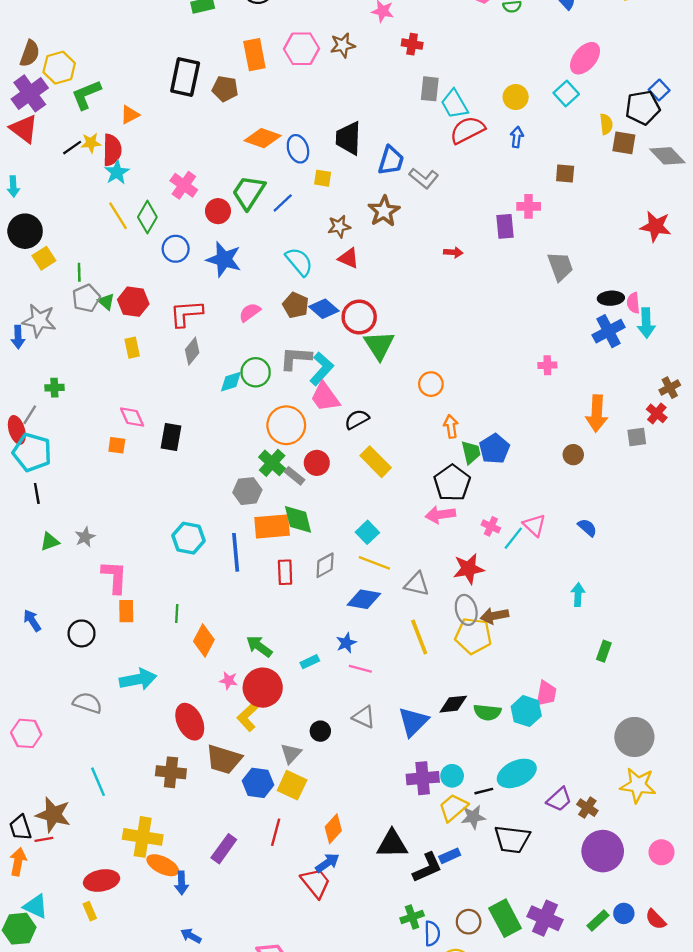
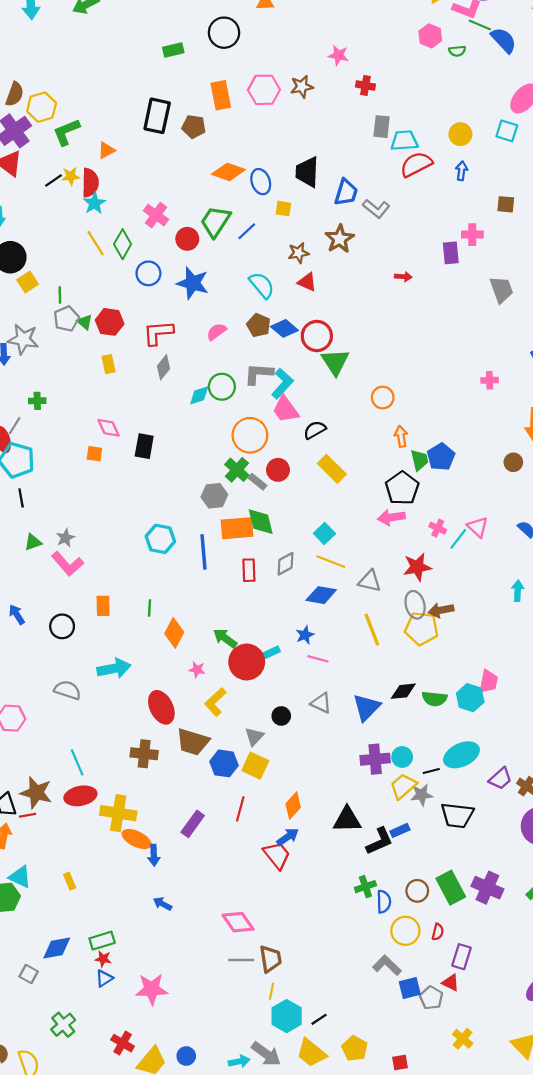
cyan square: (566, 93) -> (507, 131), turned -30
cyan trapezoid: (454, 104) -> (404, 141), turned 116
pink L-shape: (114, 577) -> (67, 564), moved, turned 136
red circle: (263, 688) -> (247, 662), moved
red ellipse: (102, 881) -> (80, 796), moved

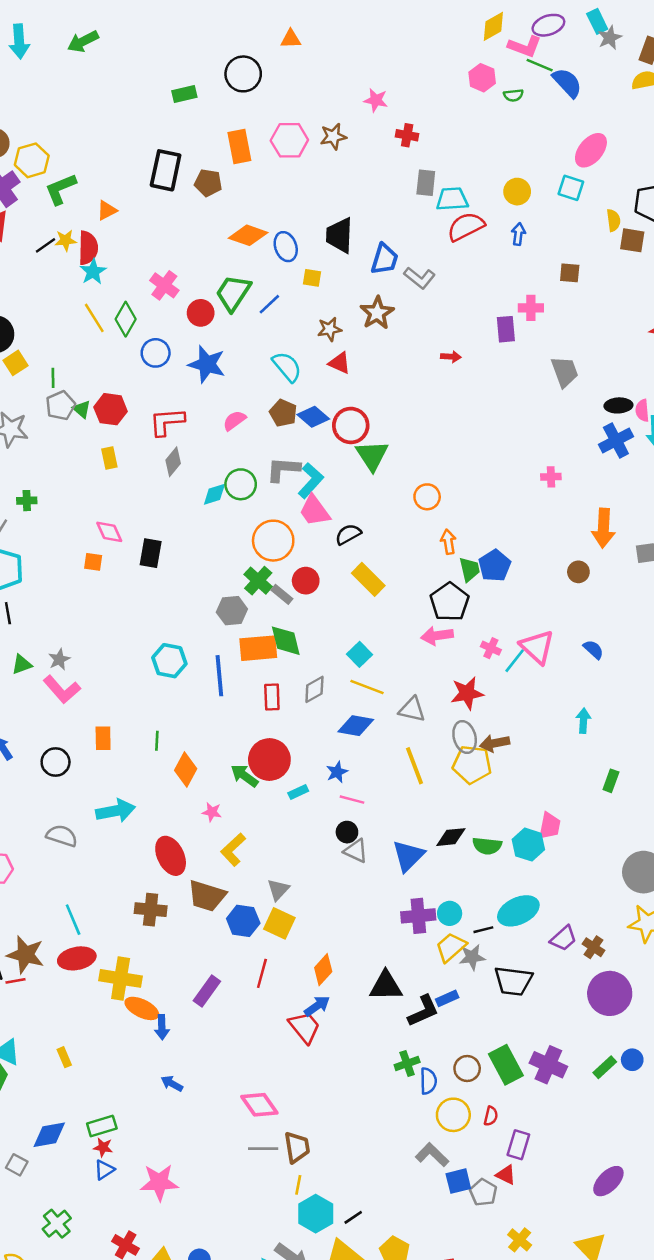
pink triangle: (478, 527) -> (537, 647), size x1.4
red circle: (247, 662) -> (269, 760), moved
black circle: (281, 716) -> (347, 832), moved

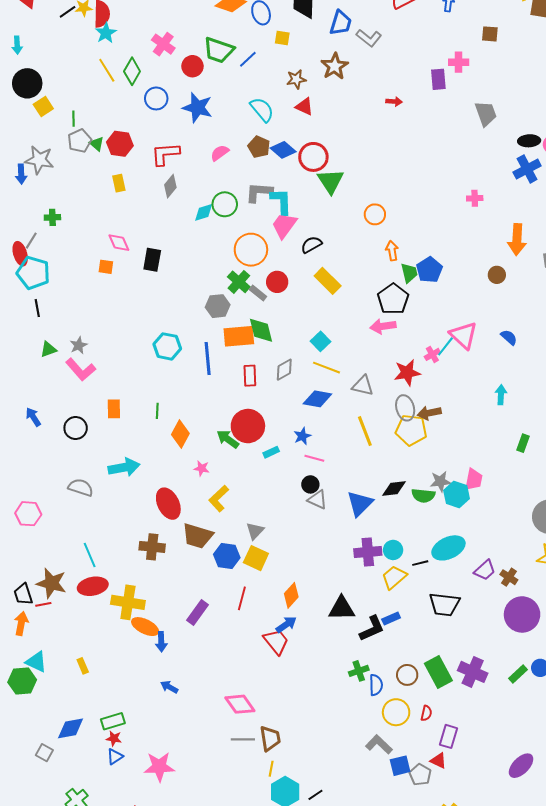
green trapezoid: (233, 293) -> (219, 50), turned -104
cyan L-shape: (311, 481) -> (281, 201), turned -44
pink trapezoid: (314, 511) -> (284, 225), turned 72
pink cross: (491, 648) -> (432, 354), moved, turned 35
gray star: (472, 957) -> (440, 481), moved

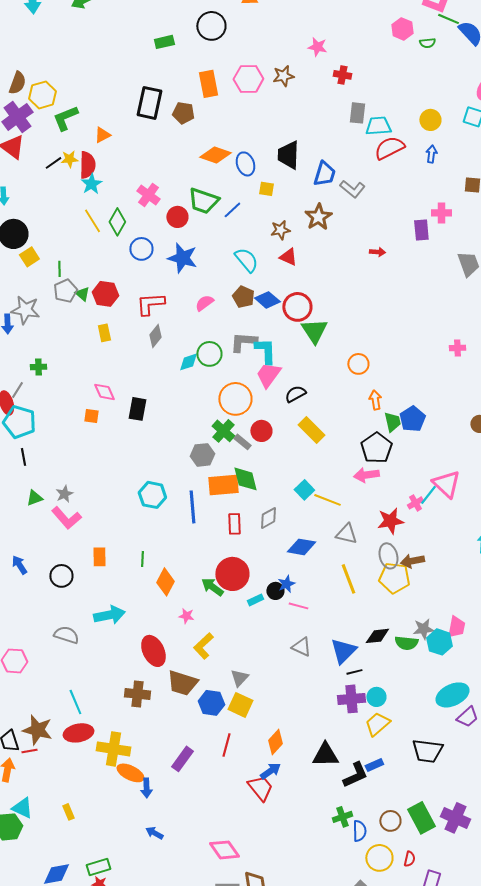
yellow line: (327, 368) -> (327, 500), moved
black circle: (310, 484) -> (275, 591), moved
cyan ellipse: (448, 548) -> (452, 695), moved
black line: (420, 563) -> (354, 672), moved

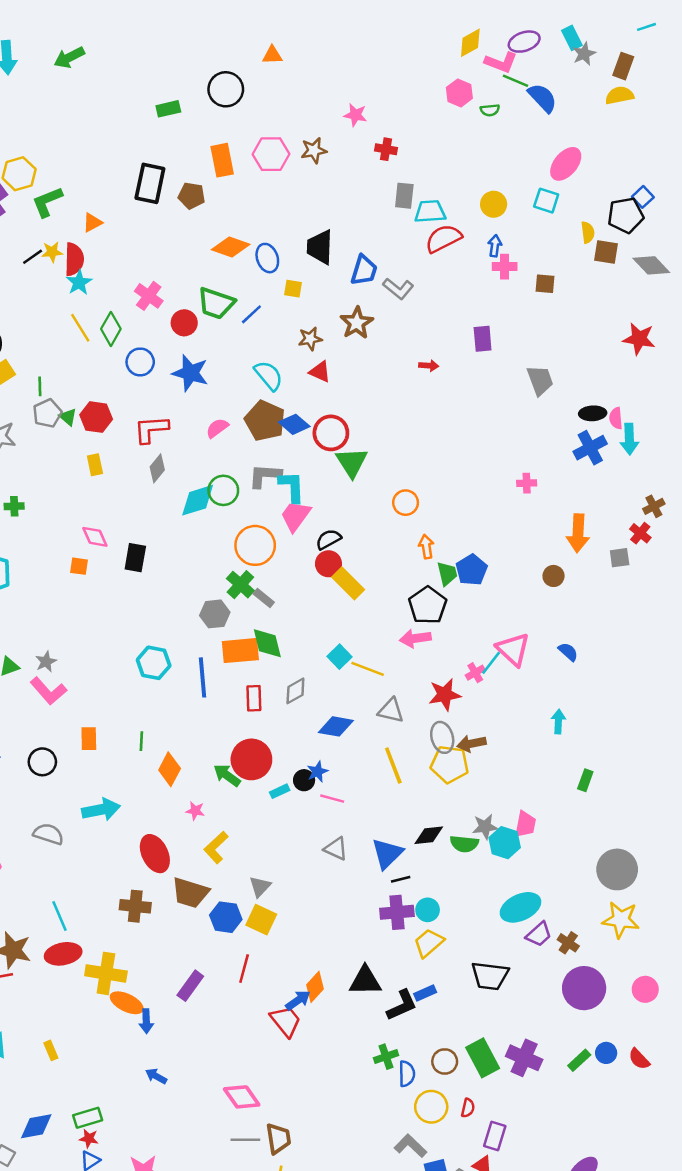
pink cross: (441, 213) -> (505, 267), moved
brown pentagon: (243, 297) -> (265, 421), size x1.5
cyan diamond: (188, 362) -> (198, 500), size x1.5
red circle: (261, 431) -> (328, 564), moved
orange diamond: (275, 742) -> (315, 987), moved

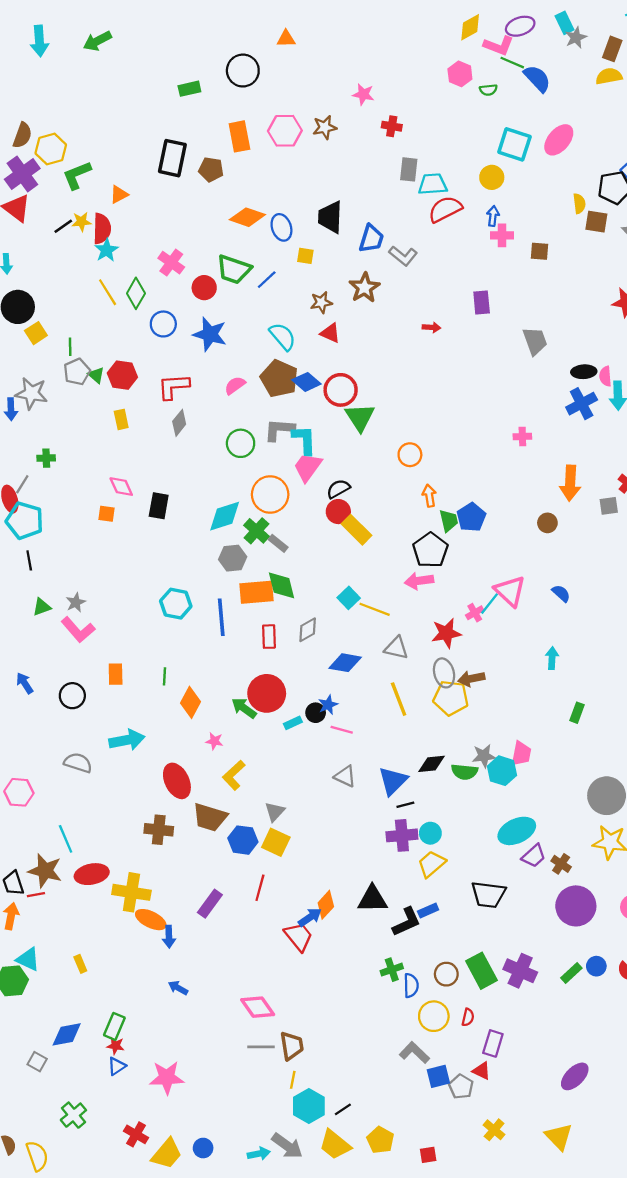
cyan square: (546, 201) -> (514, 144), moved, size x1.4
cyan diamond: (198, 500) -> (225, 516), moved
cyan line: (59, 916) -> (66, 839), moved
green rectangle: (88, 1118) -> (114, 1026), turned -50

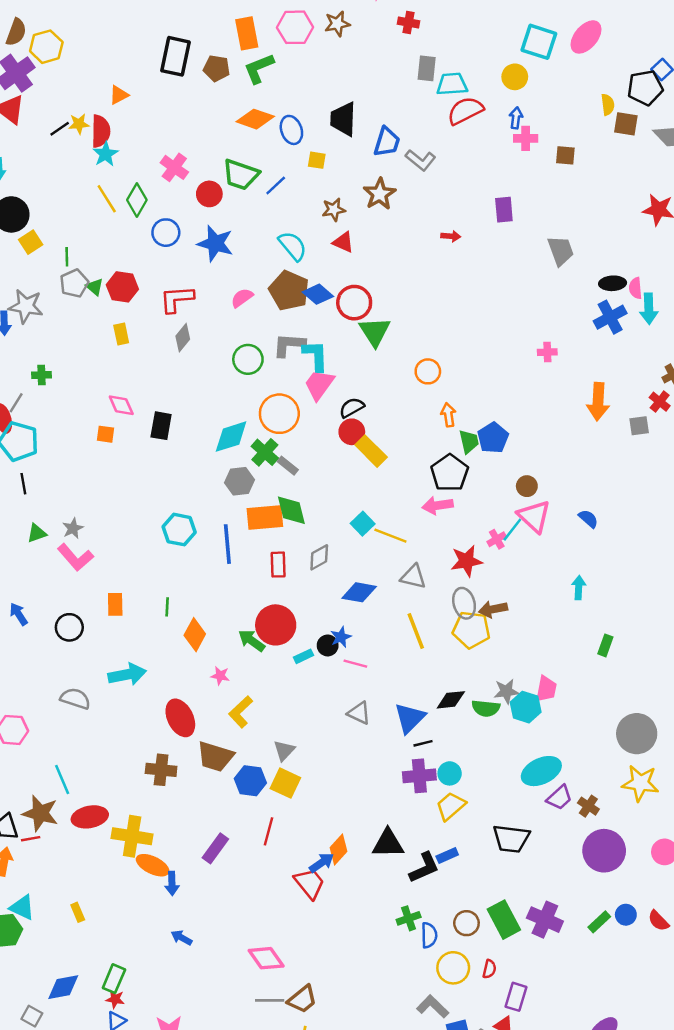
green L-shape: (77, 175) -> (259, 68), moved
brown circle: (547, 523) -> (527, 486), moved
brown trapezoid: (292, 1046) -> (302, 999), turned 60

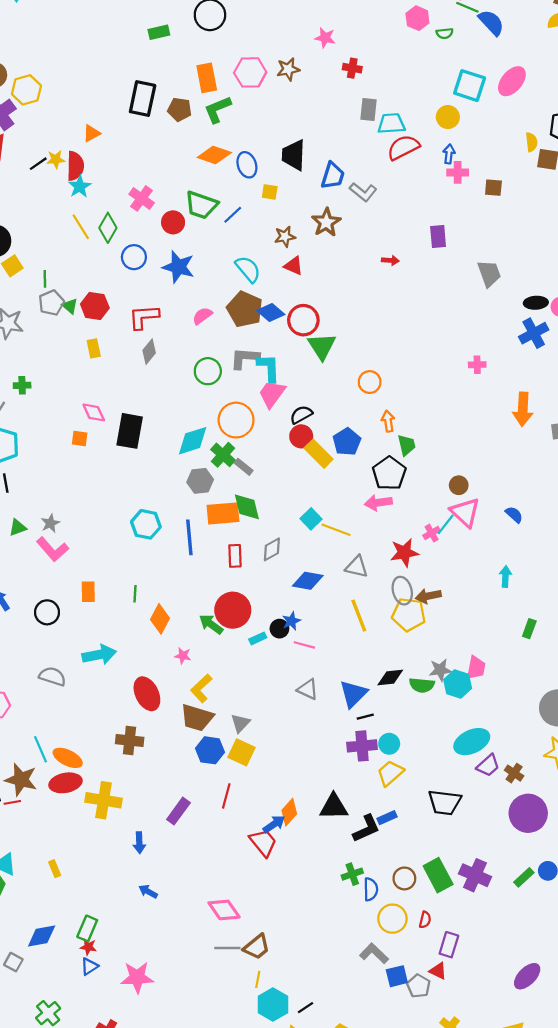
black rectangle: (161, 426) -> (130, 431), size x1.4
blue pentagon: (493, 438) -> (347, 442), moved
brown trapezoid: (215, 757) -> (197, 718), moved
orange ellipse: (153, 865) -> (68, 758), moved

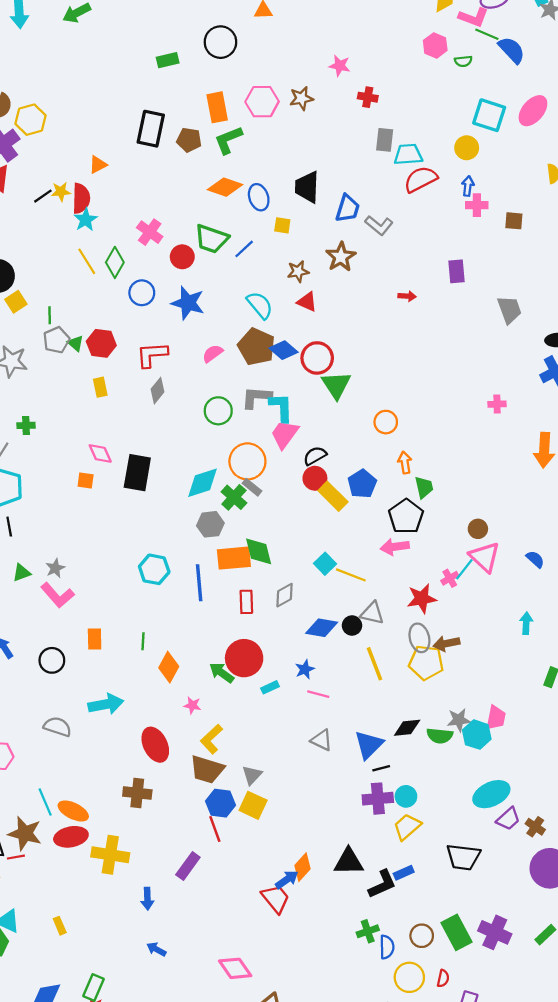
gray rectangle: (244, 467) -> (252, 487), moved
black circle: (279, 629) -> (352, 626), moved
red line: (226, 796) -> (215, 829), moved, turned -35

